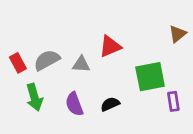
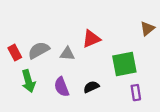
purple rectangle: (173, 101) -> (136, 93), moved

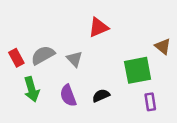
brown triangle: (147, 29) -> (163, 46), moved, turned -42
red triangle: (91, 39) -> (98, 27), moved
gray triangle: (67, 54) -> (74, 59), turned 42

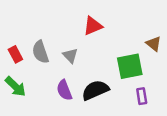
gray semicircle: (43, 55) -> (40, 52), turned -80
green arrow: (32, 89) -> (15, 87), moved, turned -30
black semicircle: (101, 96) -> (95, 90), size x1.6

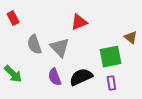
red rectangle: (15, 54) -> (13, 18), moved
gray triangle: (70, 56) -> (60, 47), size x1.5
purple rectangle: (142, 96) -> (111, 83), moved

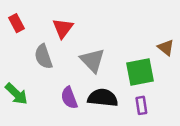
red triangle: (79, 22) -> (63, 28), moved, turned -30
gray triangle: (60, 47) -> (92, 60), moved
black semicircle: (81, 77) -> (103, 98), turned 30

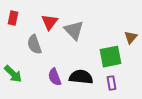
red rectangle: (16, 23) -> (13, 18), turned 40
brown triangle: (166, 48) -> (131, 37), turned 32
gray triangle: (92, 60) -> (74, 30), moved

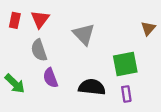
red triangle: (50, 22) -> (40, 19), moved
brown triangle: (131, 37) -> (148, 28), moved
purple semicircle: (55, 77) -> (50, 78), moved

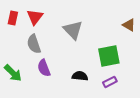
brown triangle: (148, 28) -> (129, 25), turned -40
black semicircle: (92, 87) -> (80, 76), size x0.7
purple rectangle: (126, 94) -> (110, 82), turned 72

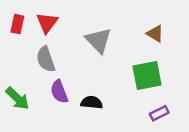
brown triangle: (129, 25) -> (155, 34), moved
black semicircle: (80, 76) -> (92, 102), moved
purple rectangle: (110, 82) -> (159, 113), moved

